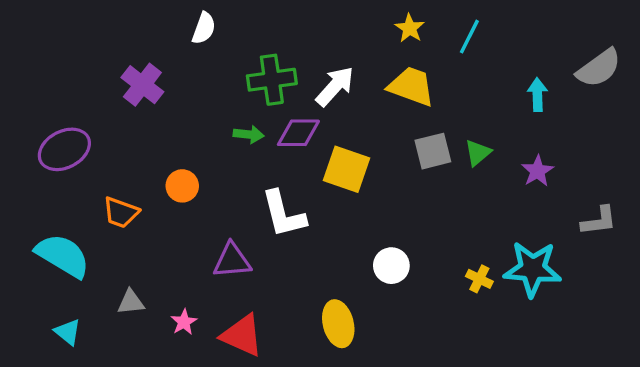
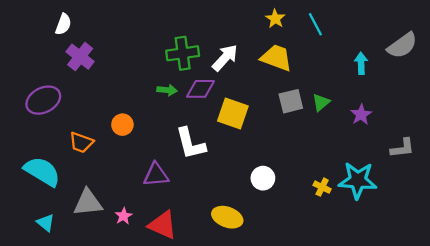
white semicircle: (204, 28) -> (63, 24), moved
cyan line: (469, 37) -> (315, 24), turned -55
purple cross: (142, 85) -> (80, 57), moved
gray triangle: (131, 302) -> (88, 203), size x1.6
yellow ellipse: (338, 324) -> (227, 217), turned -56

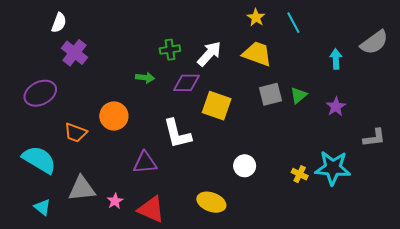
green cross: (183, 53) -> (170, 50), size x0.7
green arrow: (167, 90) -> (145, 78), moved
orange circle: (122, 125) -> (114, 116), size x1.4

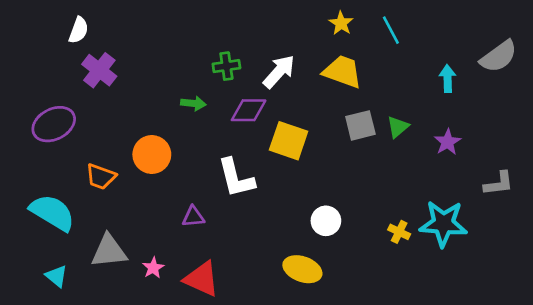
purple triangle: (145, 163) -> (193, 217), size x0.7
yellow ellipse: (211, 202) -> (302, 269), moved

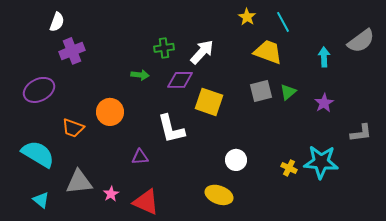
purple cross: (99, 70) -> (72, 51), turned 30
yellow trapezoid: (342, 72) -> (268, 52), moved

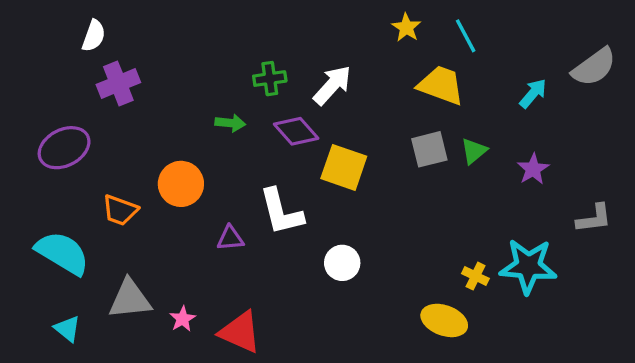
cyan arrow: (324, 57) -> (533, 93), turned 42
purple diamond: (180, 80) -> (296, 131), turned 48
purple triangle: (140, 157) -> (230, 238), moved
white circle: (236, 160) -> (342, 263), moved
yellow ellipse: (219, 195) -> (444, 320), moved

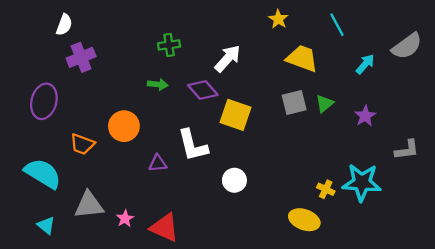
cyan line: (466, 36) -> (337, 25), moved
green cross: (270, 79) -> (169, 45), moved
purple ellipse: (64, 148) -> (44, 101), turned -48

